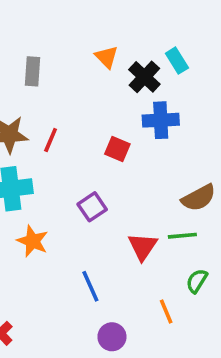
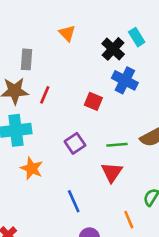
orange triangle: (107, 57) -> (67, 33), moved
gray rectangle: (33, 71) -> (26, 59), moved
blue cross: (161, 120) -> (125, 80), turned 30
green line: (182, 236) -> (117, 145), moved

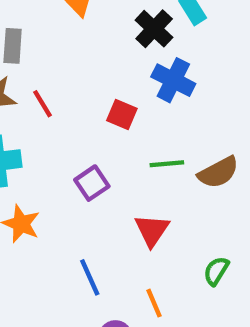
red line: (45, 95) -> (43, 104), turned -54
green line: (117, 145) -> (167, 164), moved
orange line: (129, 220) -> (154, 303), moved

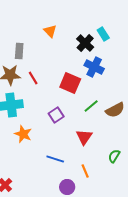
red square: (122, 114) -> (70, 83), size x1.5
green line: (167, 164) -> (91, 106), turned -35
blue line: (90, 277) -> (55, 159), turned -48

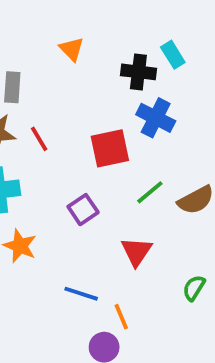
black cross: (85, 43) -> (138, 72), turned -36
red square: (70, 83) -> (110, 148), turned -35
orange line: (85, 171) -> (121, 317), moved

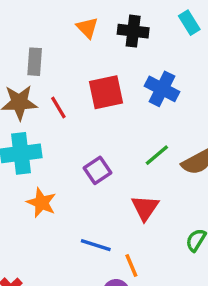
cyan rectangle: (173, 55) -> (189, 23), moved
black cross: (138, 72) -> (133, 31), moved
red square: (110, 148) -> (106, 92), moved

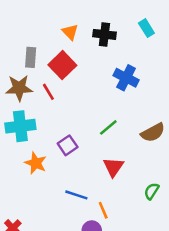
red square: (106, 92) -> (62, 65), moved, turned -32
green line: (157, 155) -> (108, 127), moved
purple square: (97, 170) -> (68, 145), moved

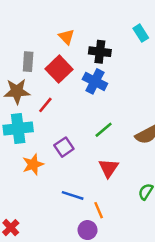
black cross: (104, 34) -> (100, 52), moved
blue cross: (126, 78) -> (95, 81), moved
red line: (48, 92) -> (45, 105), moved, turned 70
orange star: (36, 163) -> (33, 164), turned 30

